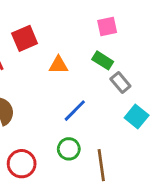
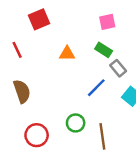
red square: (25, 38) -> (39, 19), moved
blue line: (75, 111) -> (96, 88), moved

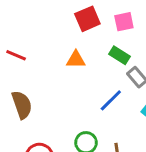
red square: (39, 19) -> (87, 19), moved
red line: (17, 50) -> (16, 55), turned -42

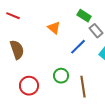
orange triangle: (76, 60) -> (54, 28), moved, turned 40

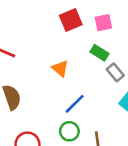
blue line: (78, 47) -> (75, 104), moved

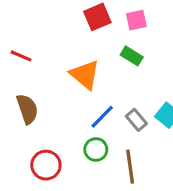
orange triangle: (60, 68) -> (85, 75), size x1.5
gray rectangle: (115, 72) -> (136, 120), moved

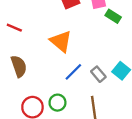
green rectangle: (132, 56) -> (113, 16), moved
green circle: (96, 150) -> (57, 103), moved

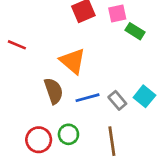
brown semicircle: (19, 66) -> (54, 91), moved
blue line: (73, 72) -> (87, 98), turned 30

